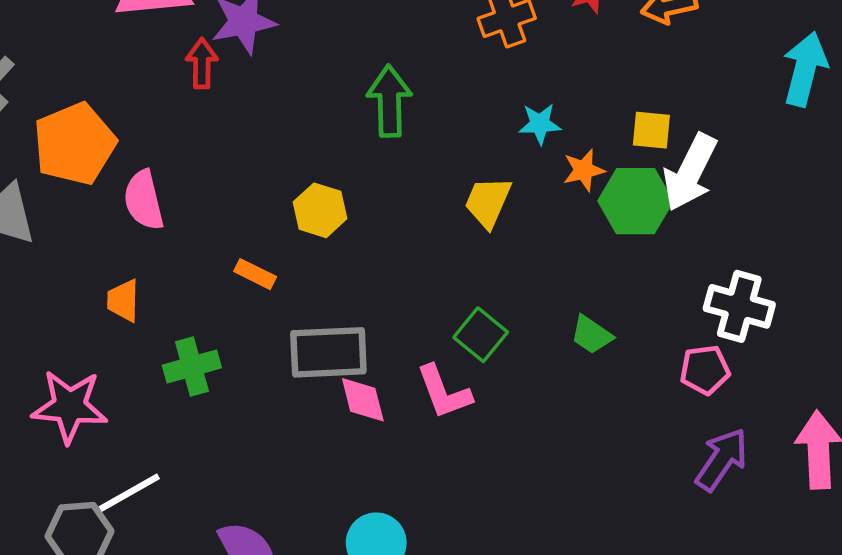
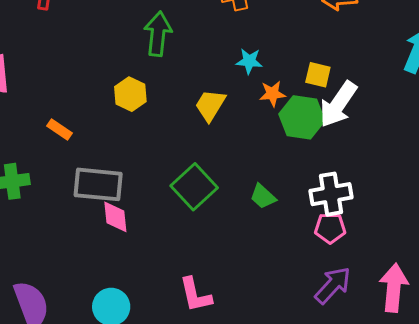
yellow hexagon: (320, 210) -> (130, 94), moved
white cross: (739, 306) -> (331, 194), moved, turned -33
green square: (481, 335) -> (194, 187), size x1.4
pink L-shape: (444, 392) -> (195, 295), moved

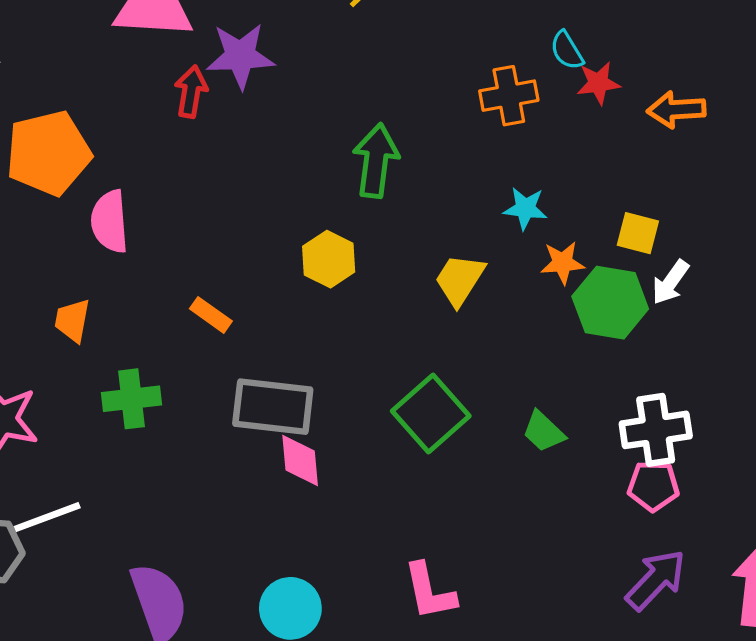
white arrow: (338, 104) -> (670, 282), size x0.6

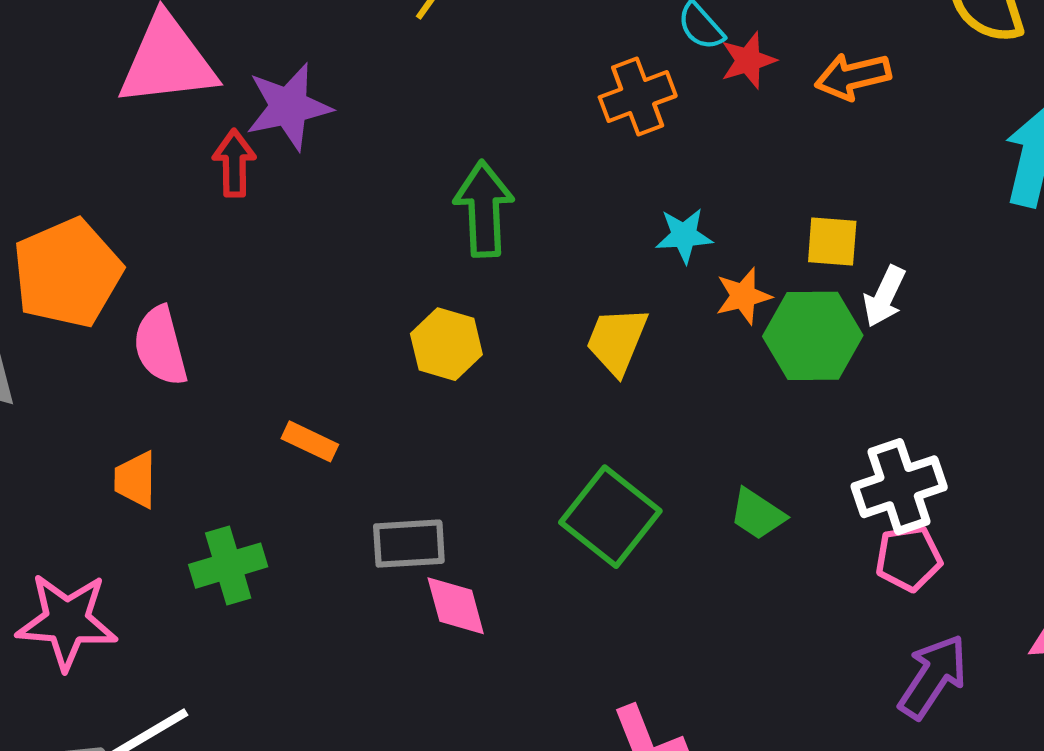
gray rectangle: (273, 407) -> (409, 544), size x0.7

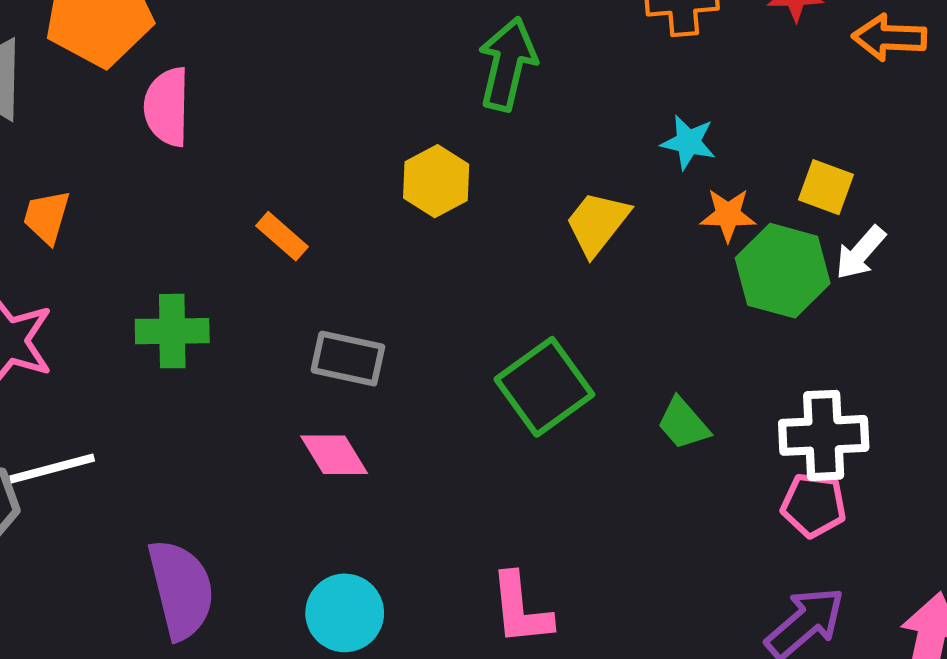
orange trapezoid: (136, 480) -> (47, 217), moved
pink diamond: (456, 606) -> (334, 455), moved, turned -32

